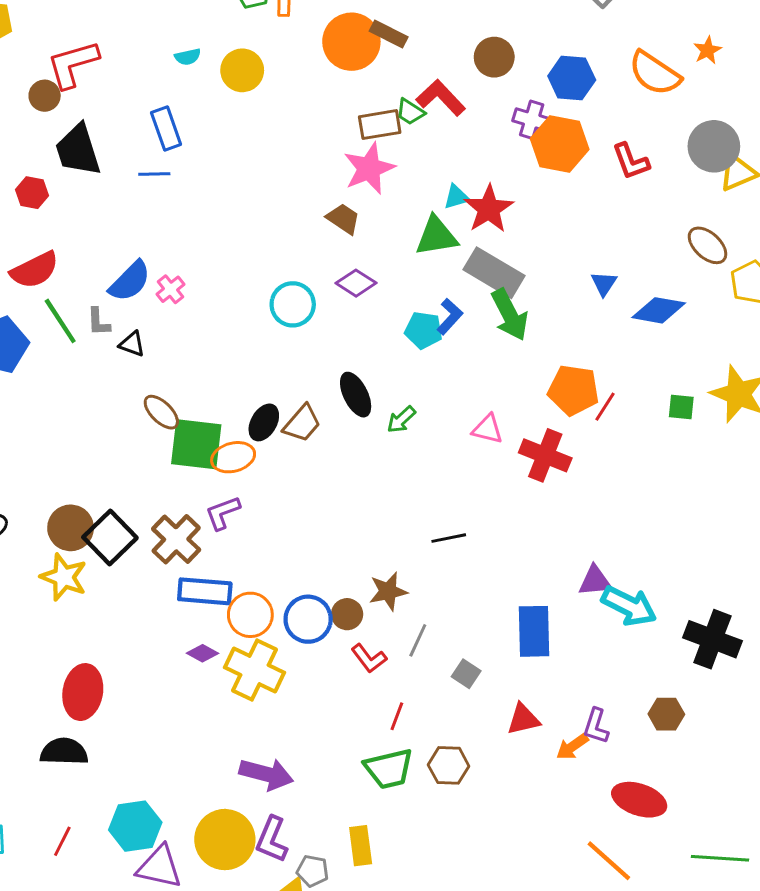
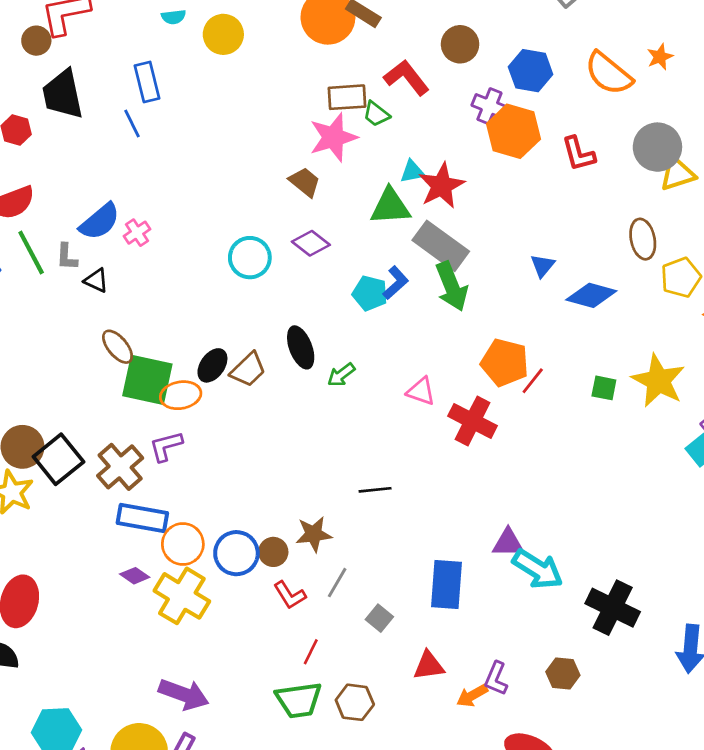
green trapezoid: (410, 112) -> (376, 114), moved
blue line: (154, 174) -> (132, 123), turned 60
brown ellipse: (707, 245) -> (643, 239), turned 30

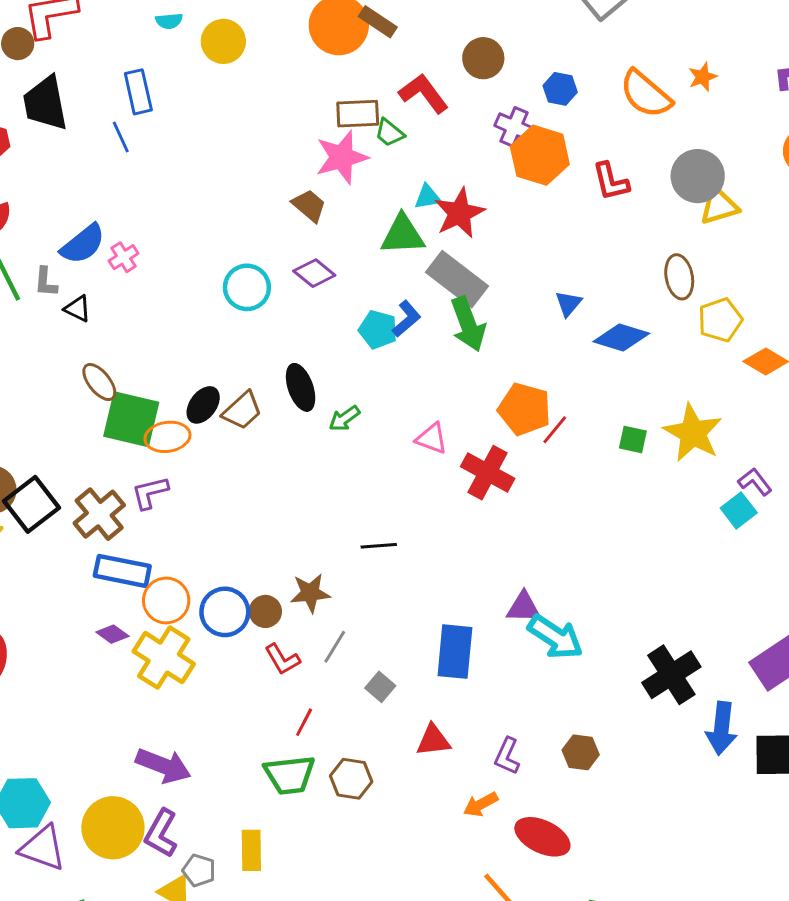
blue hexagon: (531, 71) -> (560, 89), size x0.7
black cross: (613, 608) -> (671, 675), moved, turned 30
orange arrow: (472, 696) -> (481, 804), moved

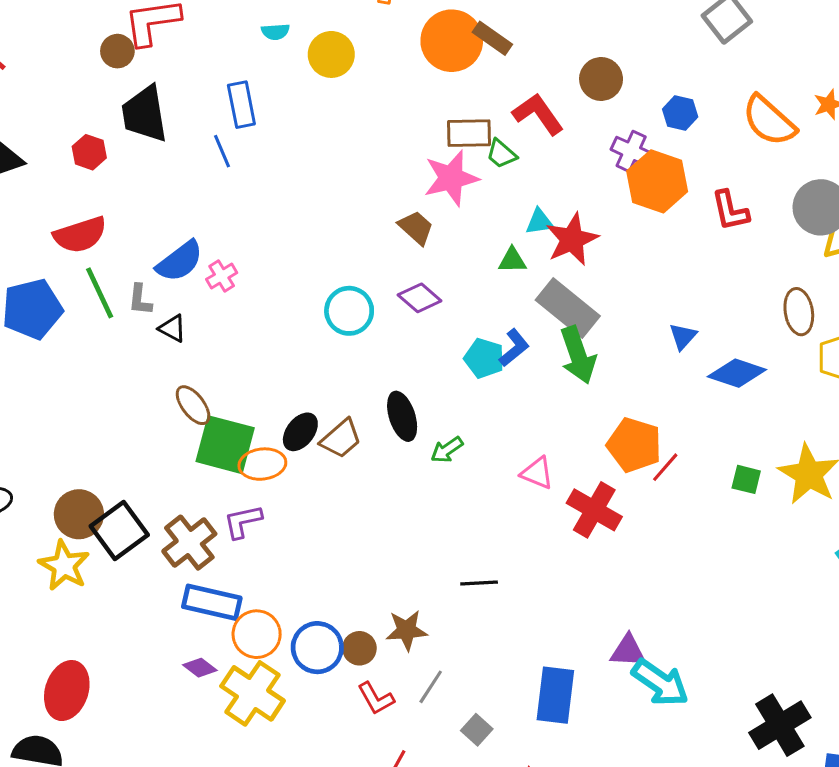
green triangle: (403, 235) -> (512, 260), size x0.6

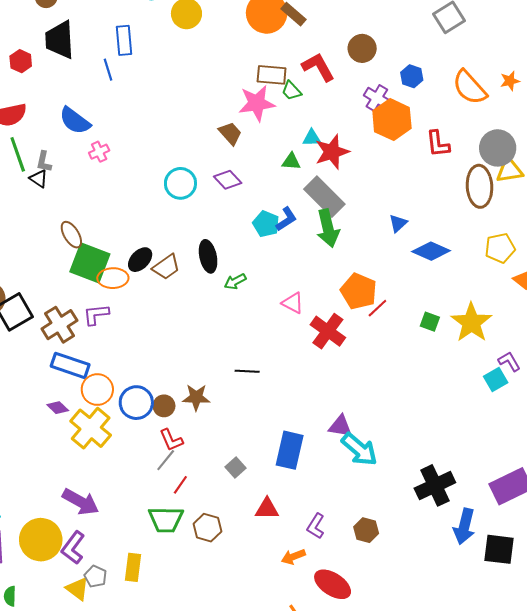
blue semicircle: (180, 261) -> (75, 121), moved, turned 68
brown ellipse: (799, 312) -> (479, 186), moved, size x1.4
black triangle: (172, 328) -> (39, 179), moved
gray line: (431, 687) -> (166, 460), moved

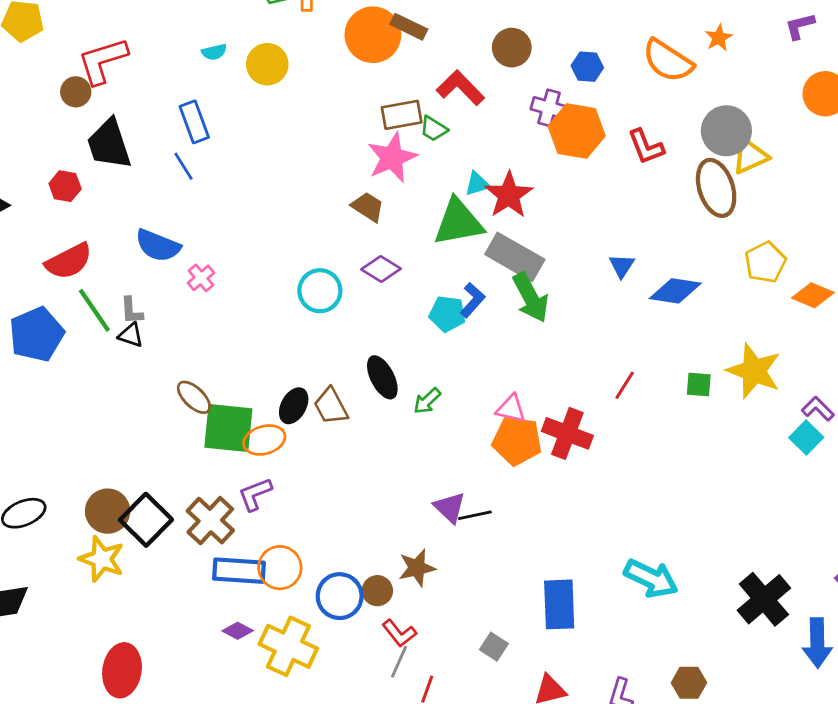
green triangle: (291, 161) -> (458, 222), size x2.0
brown trapezoid: (166, 267) -> (331, 406), turned 112
orange pentagon: (359, 291) -> (517, 441), moved
orange circle: (97, 390) -> (280, 568), moved
purple triangle: (340, 426) -> (450, 507), moved, turned 50

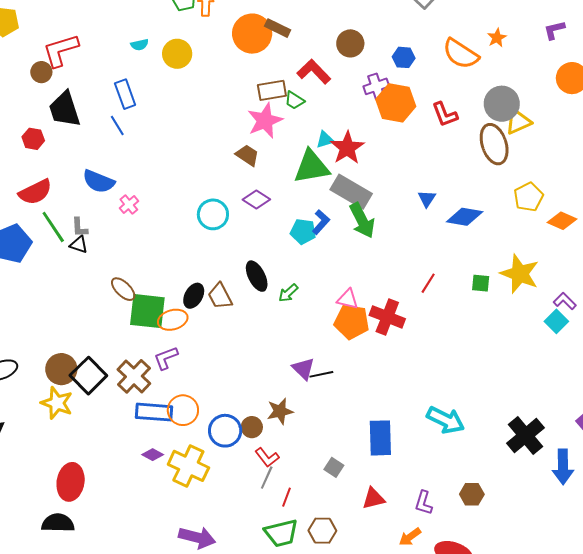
purple cross: (549, 108) -> (376, 86), turned -35

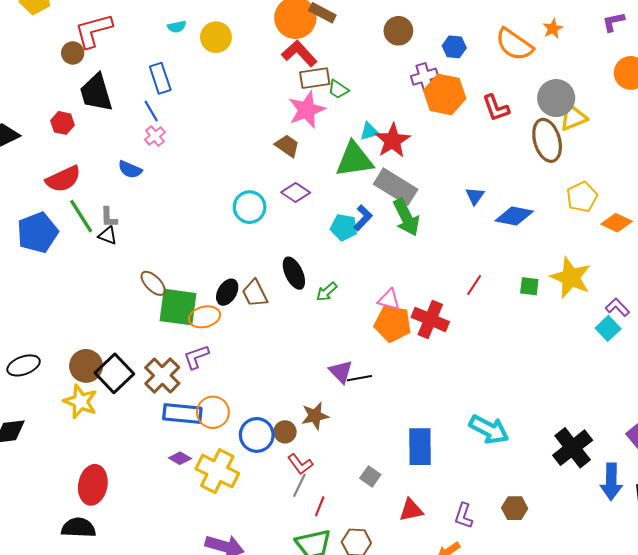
red L-shape: (314, 72) -> (299, 53), moved
blue semicircle: (99, 181) -> (130, 169), size x0.7
pink cross: (129, 205) -> (155, 136), moved

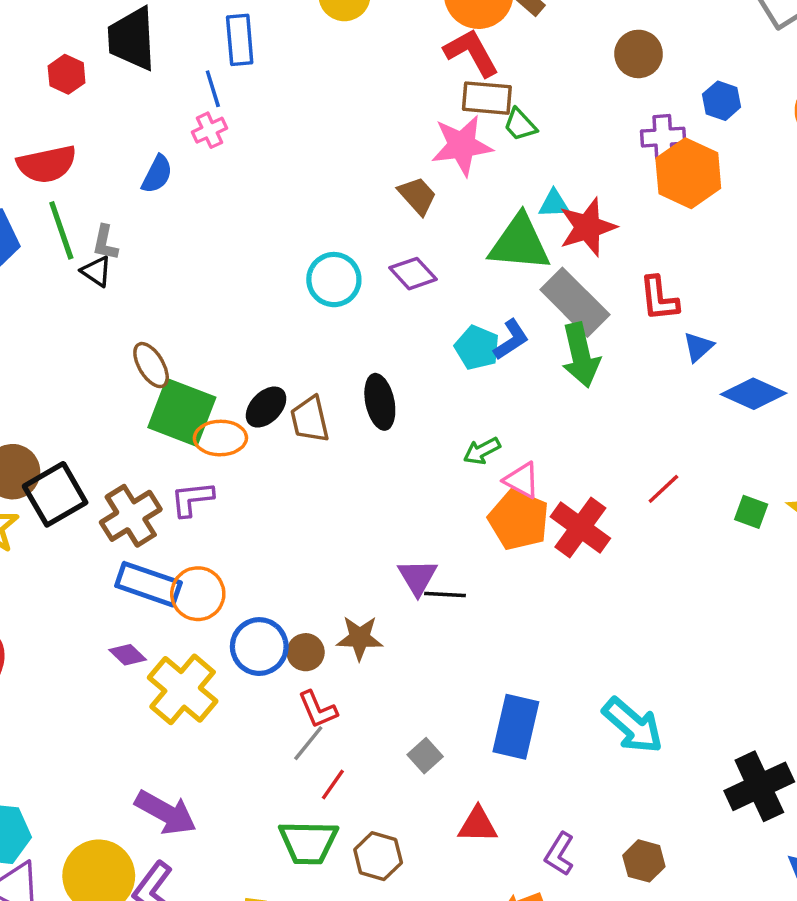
red L-shape: (496, 108) -> (659, 299), moved
blue semicircle: (130, 169) -> (157, 174), turned -100
green arrow: (327, 292) -> (482, 451), moved

